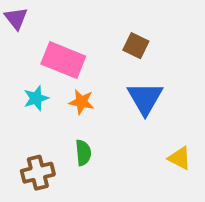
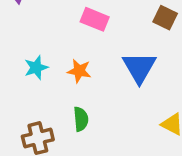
brown square: (136, 46) -> (165, 18), moved
pink rectangle: (63, 60) -> (95, 19), moved, size x0.7

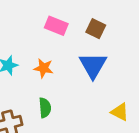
brown square: (165, 18) -> (96, 29), moved

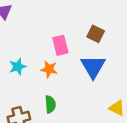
pink rectangle: (56, 26) -> (60, 45), moved, turned 54

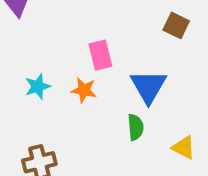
brown square: (96, 34) -> (176, 25), moved
green semicircle: (50, 104) -> (136, 127), moved

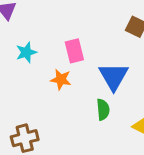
cyan star: (38, 86) -> (26, 52), moved

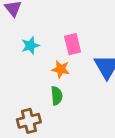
green semicircle: (103, 110) -> (57, 96), moved

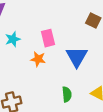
green semicircle: (57, 96) -> (67, 94), moved

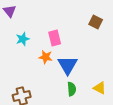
blue triangle: (77, 57) -> (68, 65), moved

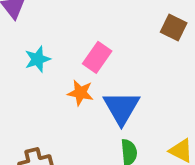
pink rectangle: (55, 38) -> (97, 57), turned 49

